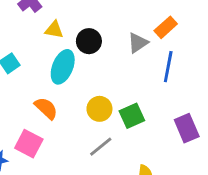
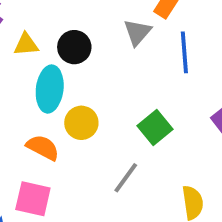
yellow circle: (99, 109) -> (81, 123), moved

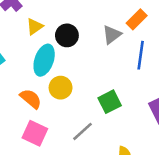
yellow triangle: (26, 44) -> (35, 27), turned -42
pink square: (33, 199) -> (35, 133), moved

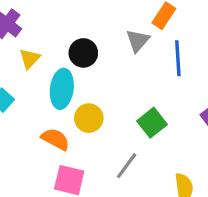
yellow triangle: (35, 27) -> (30, 59), moved

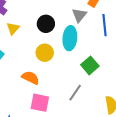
cyan ellipse: (62, 89) -> (70, 38), moved
yellow circle: (89, 118) -> (45, 53), moved

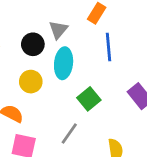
gray triangle: (79, 15) -> (58, 30), moved

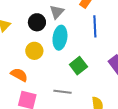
gray line: (69, 134) -> (62, 92), turned 60

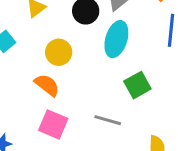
yellow circle: (34, 51) -> (59, 52), moved

